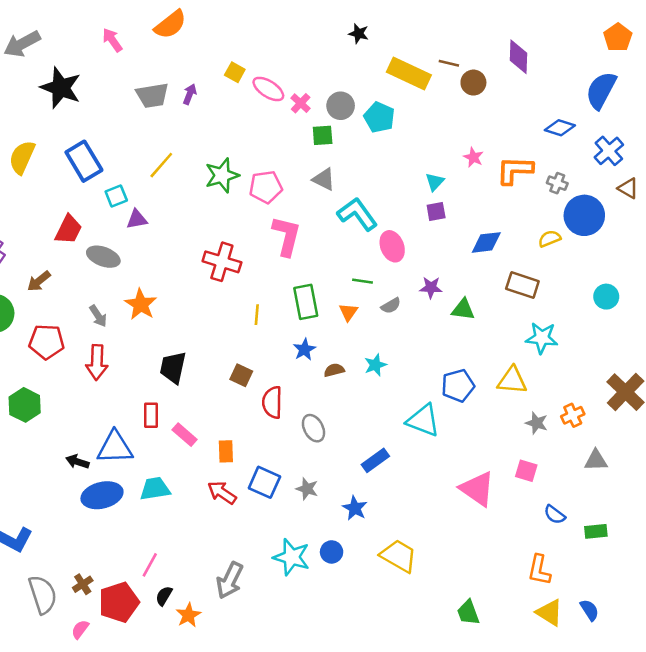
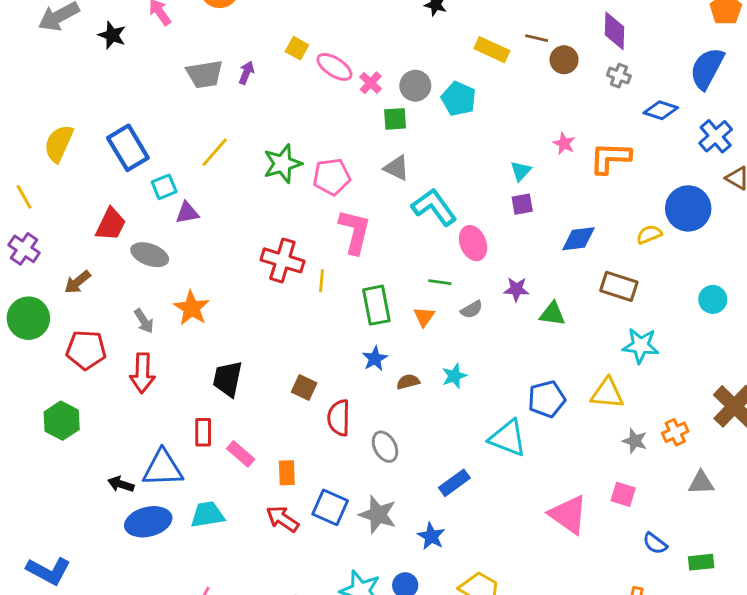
yellow rectangle: (409, 74) -> (492, 50), size x0.7
black star: (61, 88) -> (112, 35), moved, size x0.6
gray cross: (557, 183) -> (619, 76), moved
yellow line: (257, 315) -> (321, 281), moved
gray star: (307, 489) -> (378, 515), size x1.5

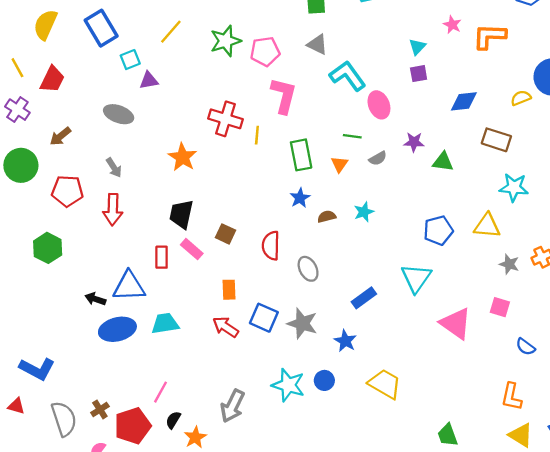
red trapezoid: (111, 224) -> (52, 79), moved
orange star: (192, 308) -> (183, 157), moved
brown square: (304, 387) -> (226, 234), moved
cyan triangle: (508, 438) -> (416, 278), moved, turned 44
pink rectangle: (241, 454) -> (192, 249), moved

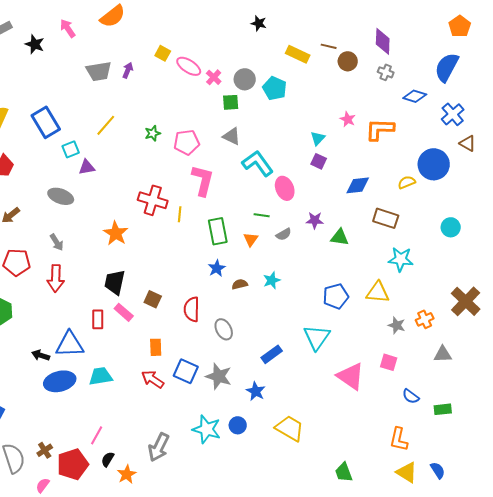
green star: (226, 41) -> (153, 133), size x0.6
purple square: (419, 74) -> (319, 161), turned 35

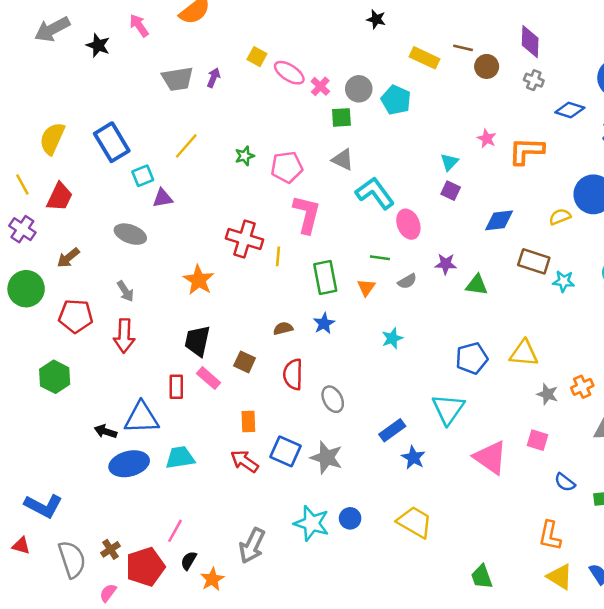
cyan star: (401, 259) -> (564, 281), moved, size x0.7
brown semicircle: (240, 284) -> (283, 328), moved
blue star: (256, 391) -> (413, 458), moved

